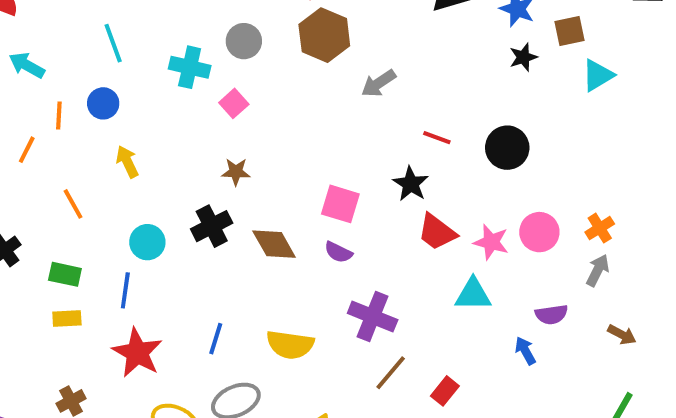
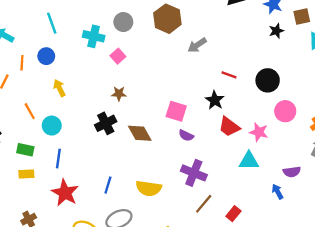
pink circle: (539, 232) -> (285, 111), moved
cyan circle: (147, 242) -> (52, 126), moved
purple semicircle: (338, 252) -> (186, 135), moved

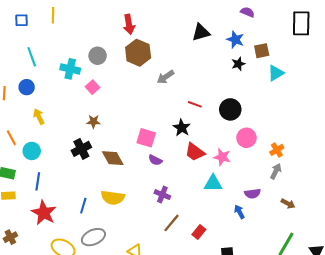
purple cross: (194, 173) -> (162, 195), size x0.7
yellow semicircle: (149, 188) -> (113, 198), moved

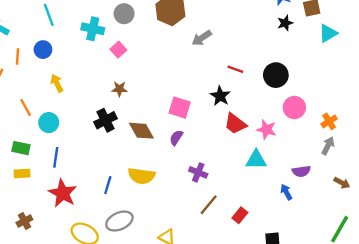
purple semicircle: (155, 160) -> (176, 138), moved, turned 96

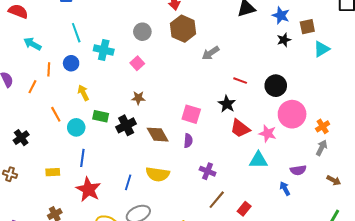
cyan cross: (93, 29) -> (104, 50), moved
pink circle: (294, 108) -> (292, 114), size x1.4
purple semicircle: (176, 138) -> (188, 141), turned 152
green rectangle: (21, 148) -> (101, 116), moved

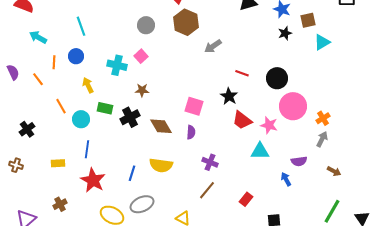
cyan cross: (104, 50) -> (117, 65), moved
orange line: (32, 87) -> (38, 79), turned -64
brown line: (217, 200) -> (207, 190), moved

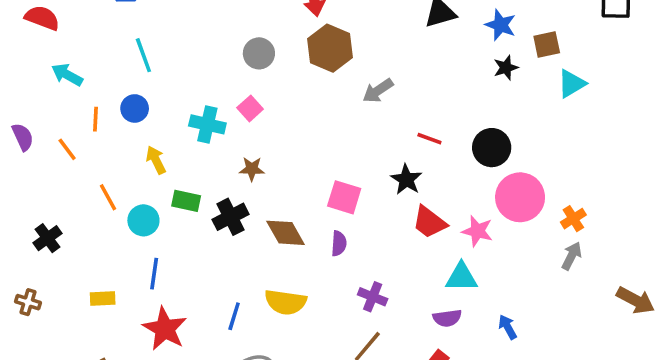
purple semicircle: (299, 161) -> (447, 318), moved
brown arrow: (334, 171) -> (636, 300), moved, size x1.5

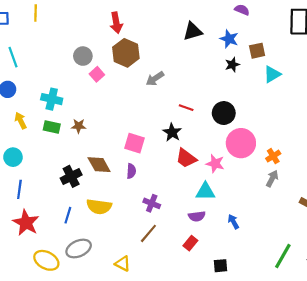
pink square: (250, 108) -> (97, 74), moved
green rectangle: (186, 201) -> (52, 127), moved
black cross: (231, 217) -> (71, 176), moved

